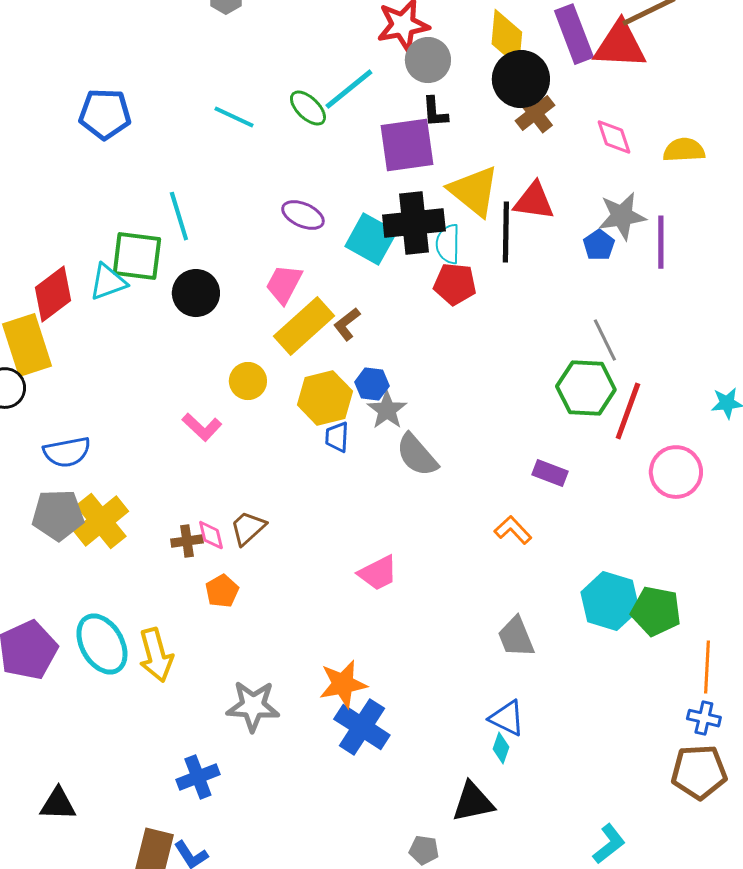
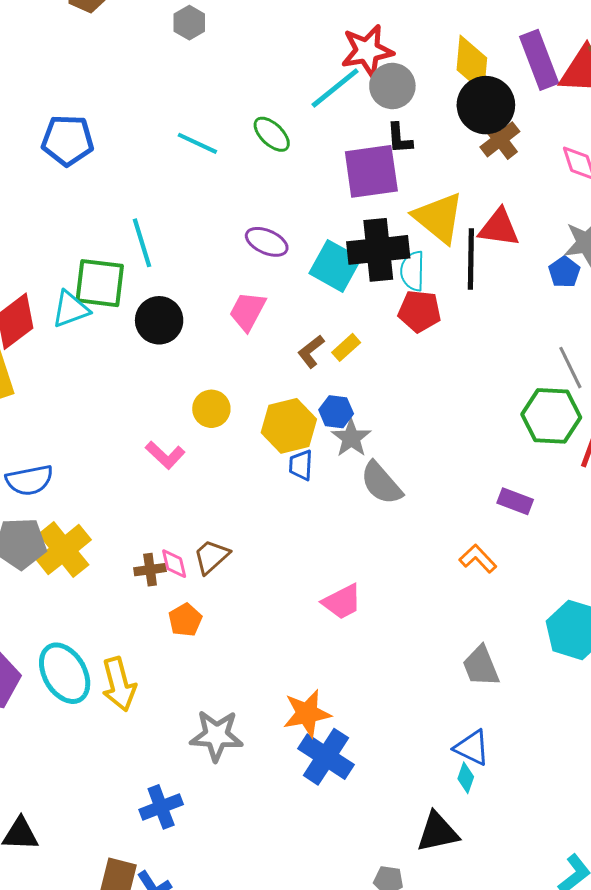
cyan line: (349, 89) -> (335, 88), moved
yellow rectangle: (304, 326) -> (346, 347), moved, size x0.5

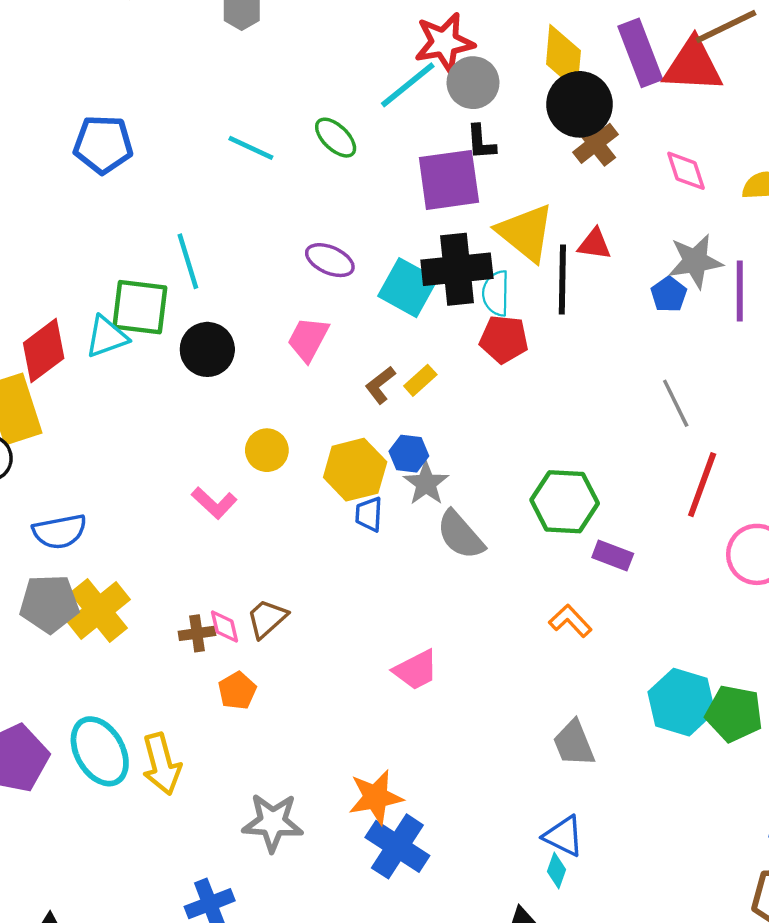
red triangle: (499, 228) -> (594, 244), size x0.7
green hexagon: (551, 416) -> (565, 502), moved

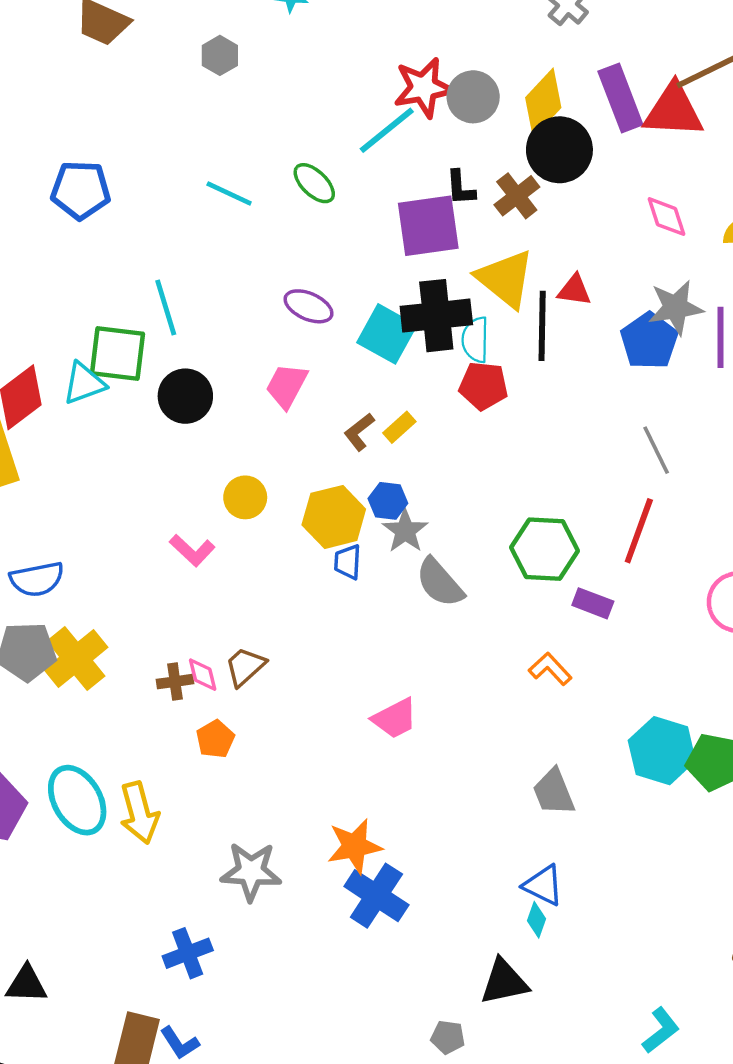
yellow diamond: (563, 57) -> (543, 103), turned 38
gray circle: (473, 83) -> (473, 97), moved
brown cross: (596, 143) -> (517, 196), moved
blue pentagon: (669, 294) -> (649, 341), size x1.6
red line: (702, 485) -> (639, 531), moved

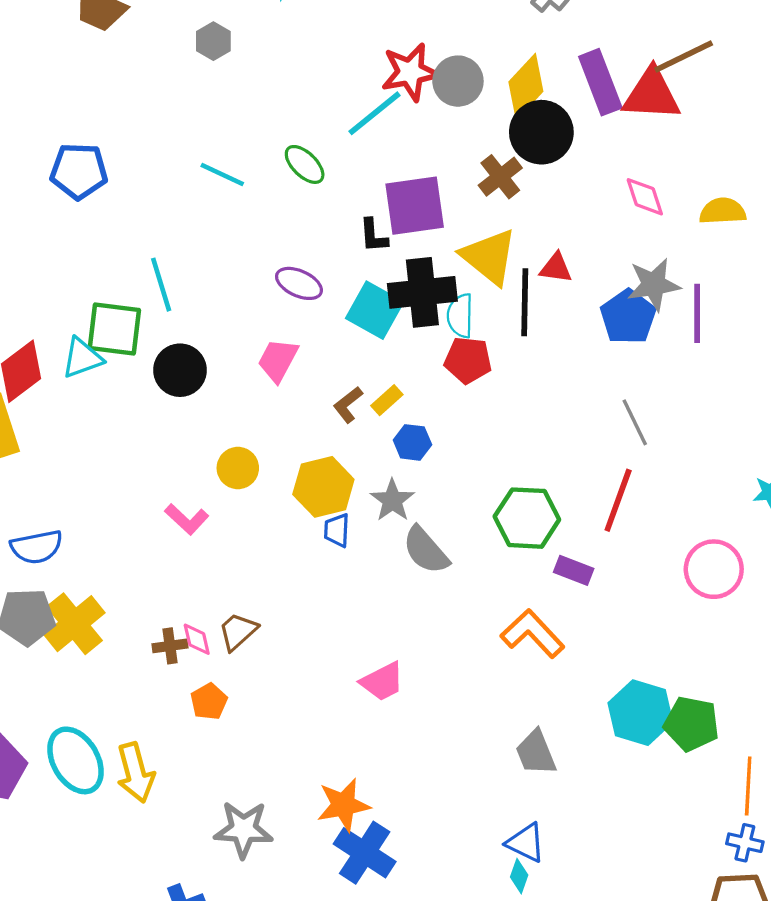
black L-shape: (460, 188) -> (373, 236), moved
blue hexagon: (388, 501) -> (412, 442), moved
orange L-shape: (550, 669) -> (532, 634), size x1.5

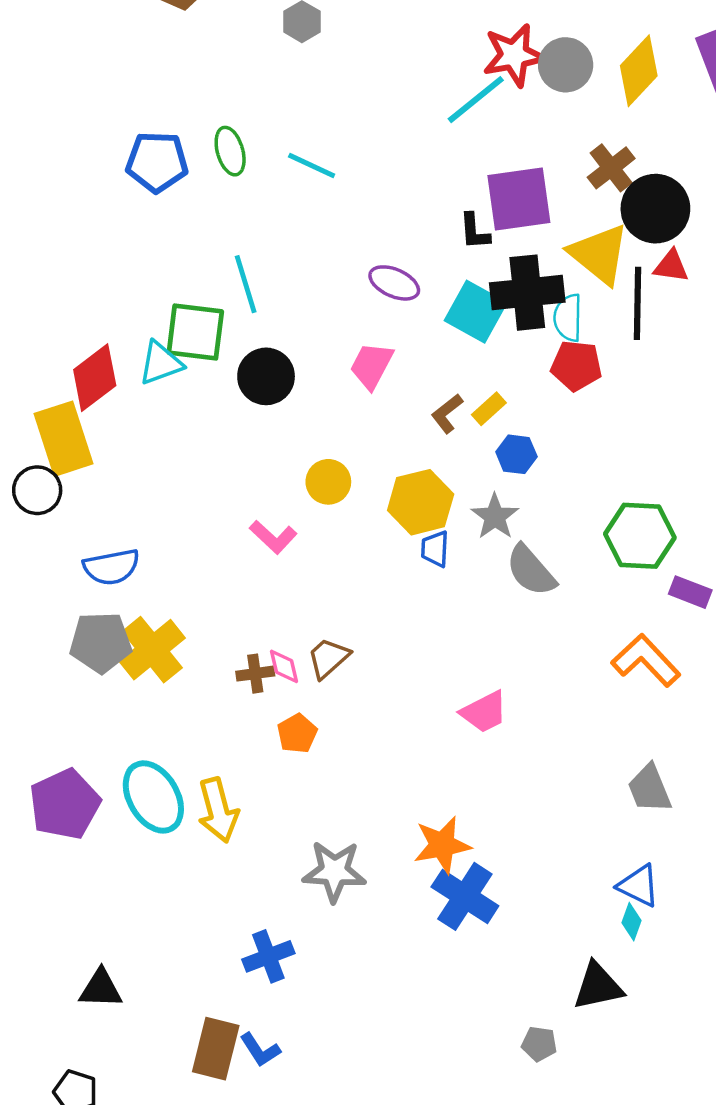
black circle: (541, 132) -> (655, 209), moved
green ellipse: (305, 164) -> (230, 151), moved, turned 30

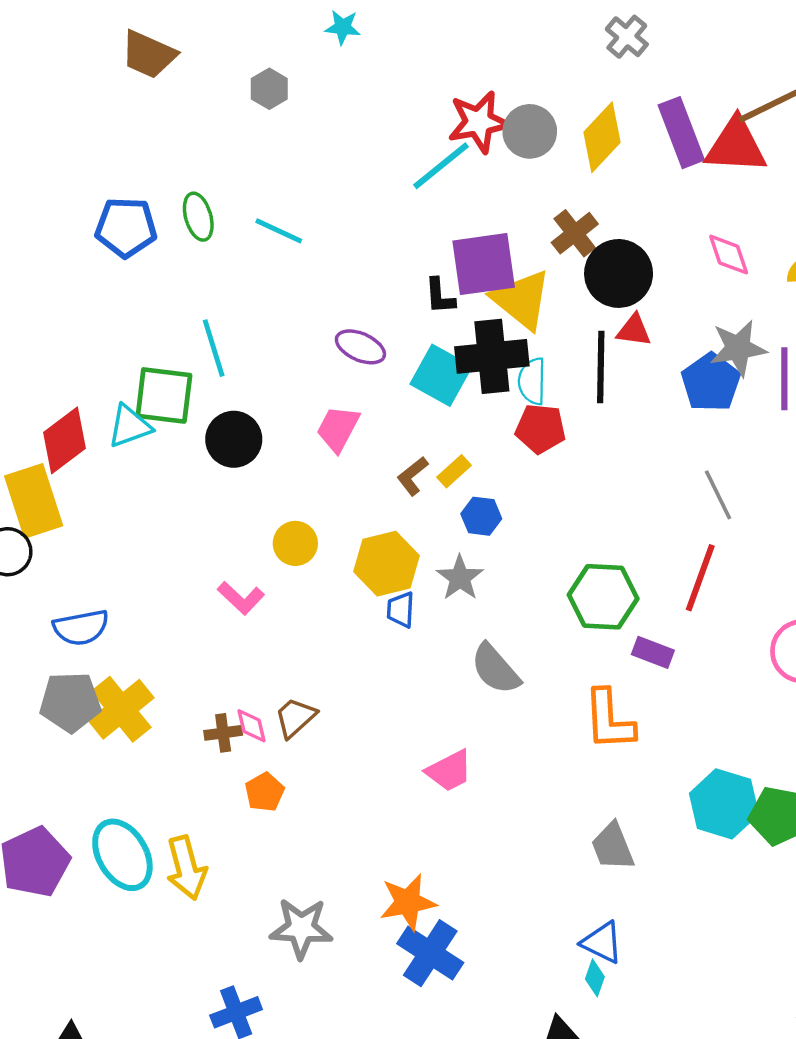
yellow triangle: (599, 254) -> (521, 300), moved
gray semicircle: (531, 571) -> (495, 669), moved
orange L-shape: (646, 660) -> (609, 720), turned -140

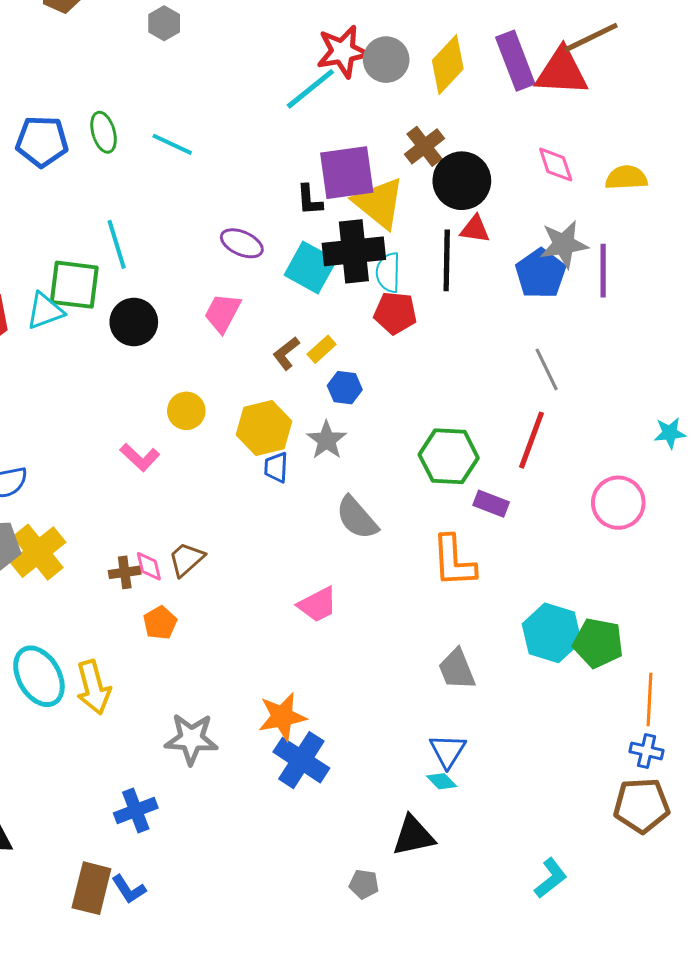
blue triangle: (602, 942) -> (448, 751), turned 36
cyan diamond: (595, 978) -> (442, 781), turned -64

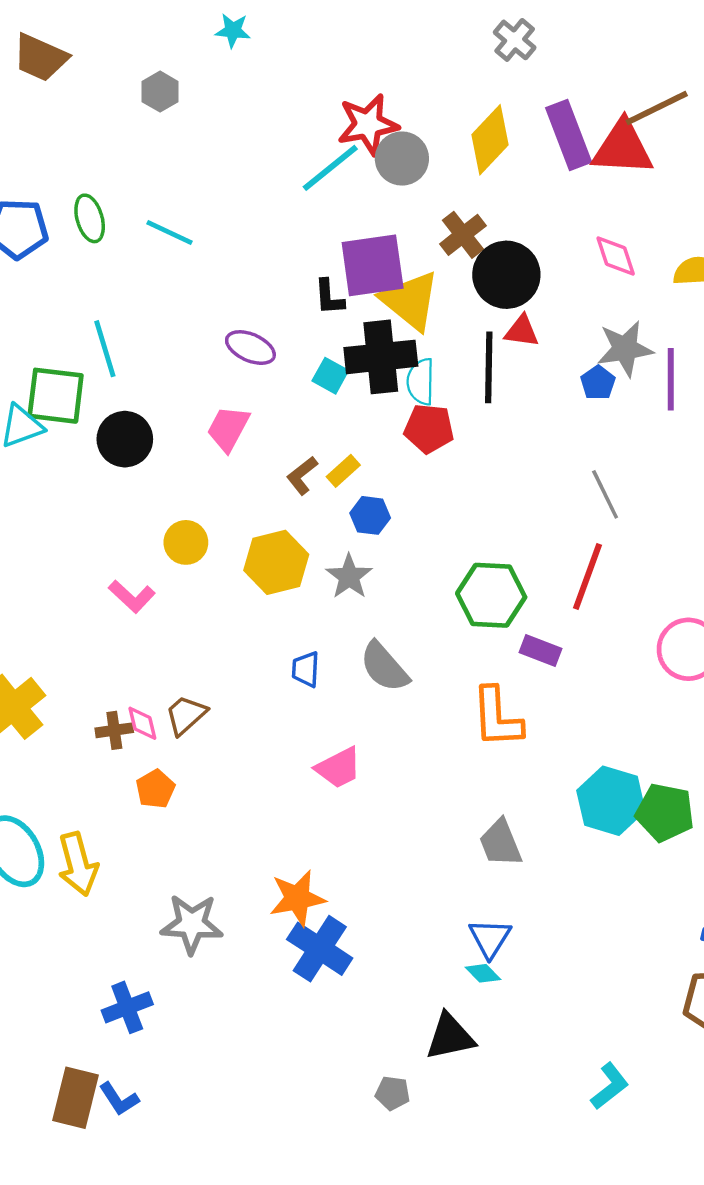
gray circle: (386, 60) -> (402, 159), moved
cyan square: (310, 268) -> (330, 376), size x0.6
blue pentagon: (541, 274) -> (598, 383), size x0.6
blue trapezoid: (276, 467) -> (306, 669), moved

